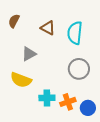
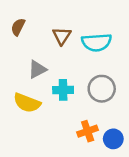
brown triangle: (48, 28) -> (62, 36), turned 35
cyan semicircle: (75, 33) -> (97, 42), turned -100
cyan cross: (47, 98) -> (63, 90), moved

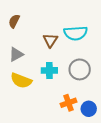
brown triangle: (62, 36) -> (50, 40), moved
gray triangle: (37, 69) -> (16, 54), moved

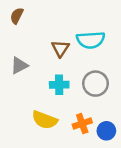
brown semicircle: (14, 21) -> (17, 16), moved
yellow semicircle: (21, 81) -> (45, 120), moved

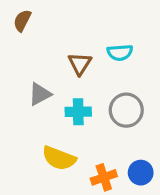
cyan semicircle: (91, 40) -> (120, 53), size x0.7
gray triangle: (19, 65) -> (40, 94), moved
orange cross: (82, 124) -> (104, 177), moved

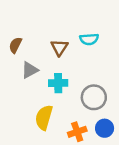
brown semicircle: (22, 21) -> (15, 45), moved
gray circle: (126, 110) -> (94, 97), moved
yellow semicircle: (59, 158) -> (44, 118), turned 85

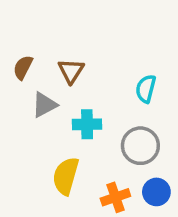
cyan semicircle: (89, 39) -> (146, 89), moved, turned 108
brown triangle: (59, 47) -> (71, 71), moved

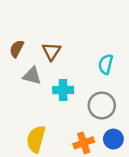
gray triangle: (44, 105) -> (32, 76), turned 42
yellow semicircle: (66, 176) -> (36, 139), moved

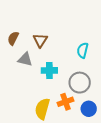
yellow semicircle: (36, 139) -> (42, 109), moved
orange cross: (84, 143) -> (66, 102), moved

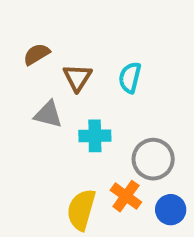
brown semicircle: (13, 38) -> (37, 54), moved, turned 32
cyan semicircle: (83, 50) -> (130, 77), moved
orange cross: (66, 102) -> (126, 196), turned -35

